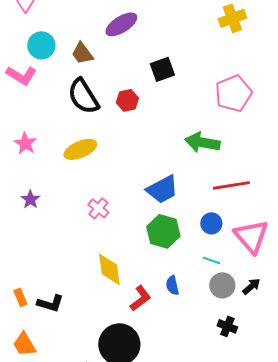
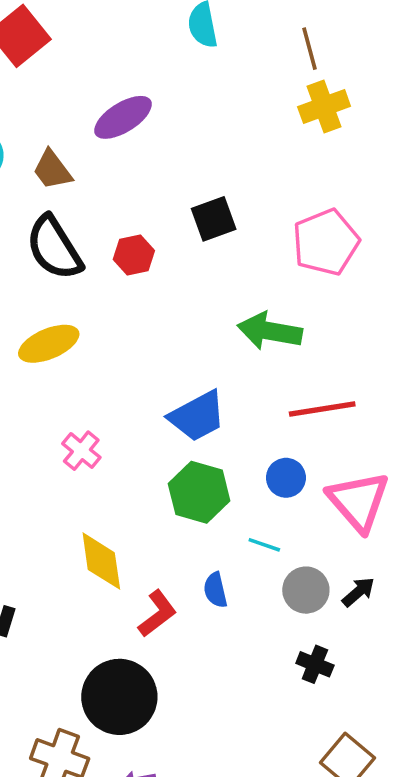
black square: (162, 69) -> (214, 219), moved
cyan line: (211, 260) -> (264, 545), moved

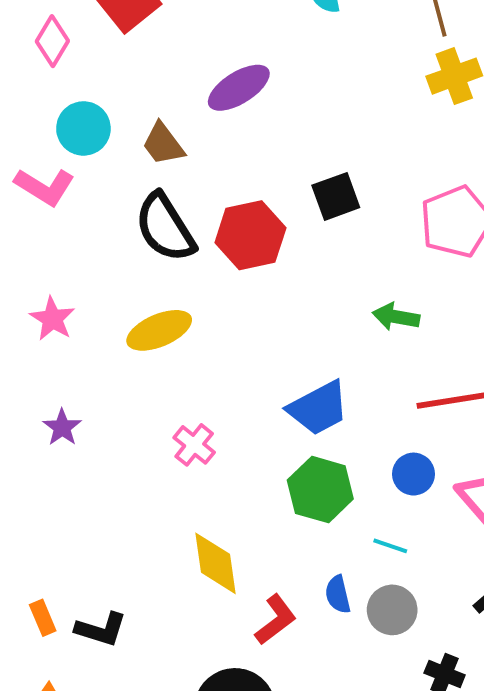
red hexagon: (134, 255) -> (250, 235), size x1.6
green arrow: (270, 331) -> (396, 317), size x0.7
gray circle: (306, 590) -> (392, 610), moved

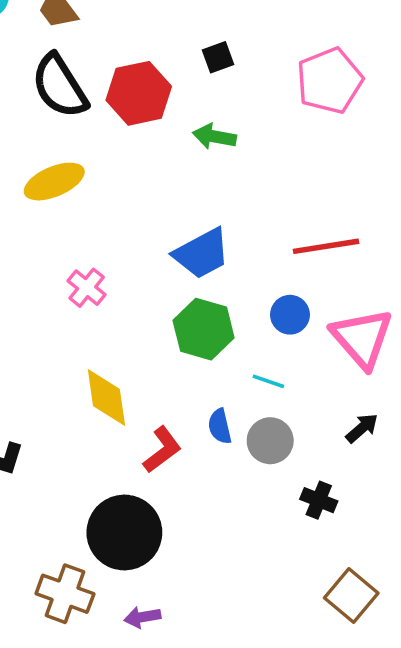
black square: (336, 196) -> (218, 57), size x0.7
green arrow: (396, 317) -> (214, 137), moved

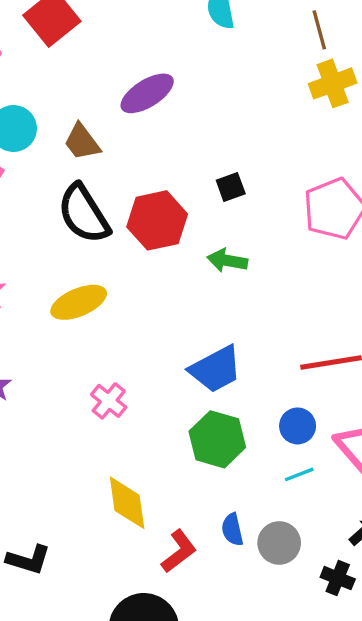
cyan line: (268, 381) -> (299, 474), moved, turned -40
black cross: (319, 500) -> (338, 578), moved

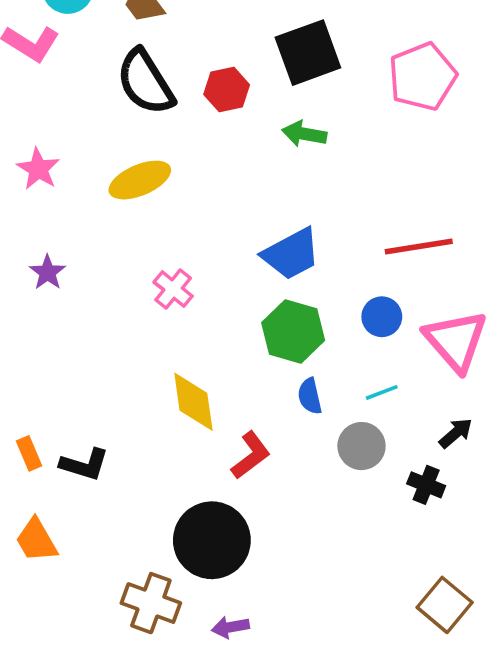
black square: (231, 187) -> (308, 53), size x2.0
red hexagon: (157, 220) -> (227, 90), size x0.7
cyan line: (299, 474) -> (382, 392), moved
blue semicircle: (232, 530) -> (310, 396), moved

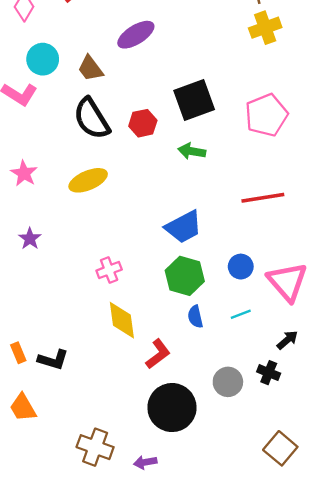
red line: (419, 247) -> (263, 198), moved
pink cross: (173, 289) -> (109, 270), moved, turned 30
gray circle: (361, 446) -> (228, 382), moved
black circle: (212, 540) -> (172, 408), moved

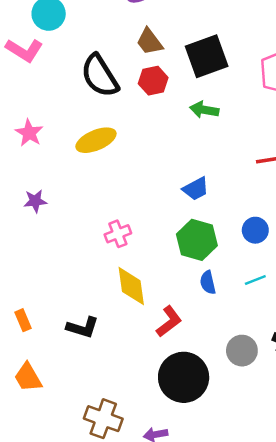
brown trapezoid: (90, 68) -> (149, 42), moved
blue trapezoid: (184, 227) -> (196, 189), size x0.7
purple star: (30, 239) -> (35, 201), turned 30
black L-shape: (53, 360) -> (83, 327), moved

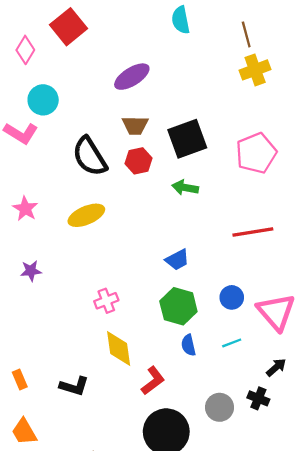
brown trapezoid: (149, 42) -> (135, 125), turned -52

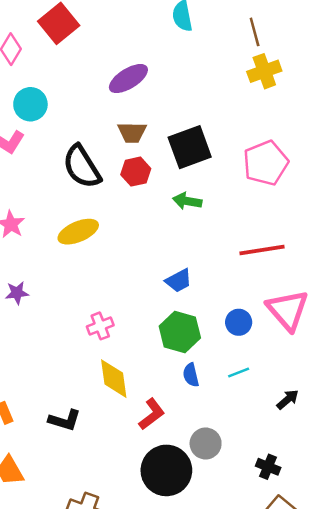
pink triangle: (276, 312) -> (288, 310), moved
black cross: (258, 398) -> (268, 467), moved
gray circle: (220, 407) -> (206, 444), moved

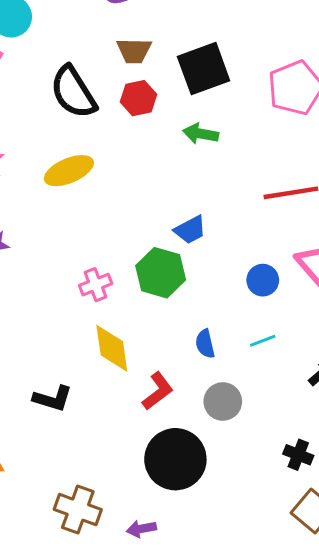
green hexagon: (180, 332) -> (161, 273), moved
gray circle: (206, 444) -> (223, 401), moved

